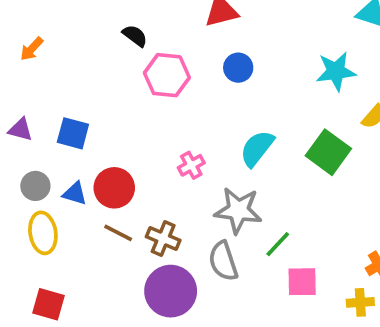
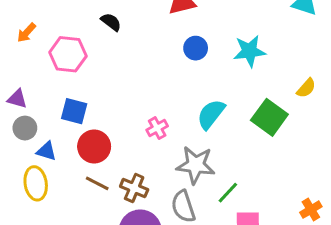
cyan star: (336, 71) -> (249, 51), moved
pink hexagon: (167, 75) -> (68, 54), moved
blue square: (73, 133) -> (74, 111), moved
gray circle: (35, 186) -> (25, 128), moved
blue triangle: (75, 193) -> (46, 151), moved

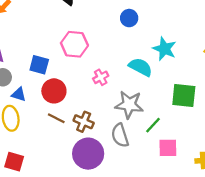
cyan star: (249, 51) -> (164, 49), moved, turned 30
pink hexagon: (68, 54) -> (74, 44), moved
cyan semicircle: (211, 114) -> (141, 67), turned 80
green square: (269, 117) -> (184, 96), moved, turned -30

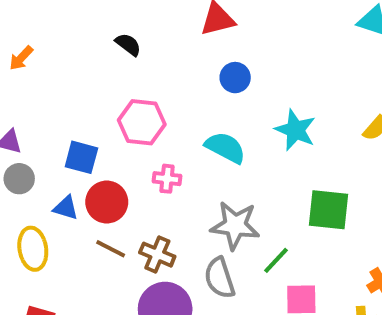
cyan semicircle: (141, 67) -> (225, 148), moved
pink cross: (101, 77) -> (167, 179), moved, turned 35
blue triangle: (19, 94) -> (66, 208), moved

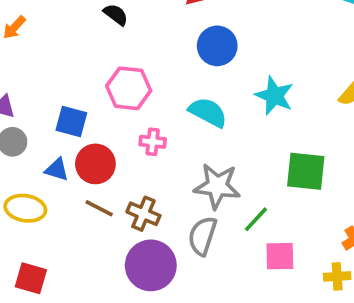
blue circle: (235, 78) -> (217, 46), size x1.4
yellow ellipse: (33, 249) -> (25, 208), turned -72
gray semicircle: (220, 278) -> (202, 236), turned 36

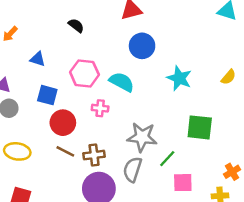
cyan semicircle: (208, 112) -> (122, 82), moved
blue triangle: (57, 169) -> (38, 59), moved
brown cross: (143, 214) -> (94, 155), turned -30

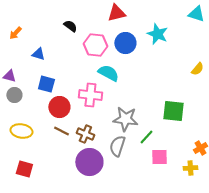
pink hexagon: (84, 73) -> (95, 45), moved
cyan star: (179, 78) -> (157, 34), moved
pink cross: (100, 108) -> (90, 95), size x1.6
brown cross: (94, 155) -> (85, 134), turned 30

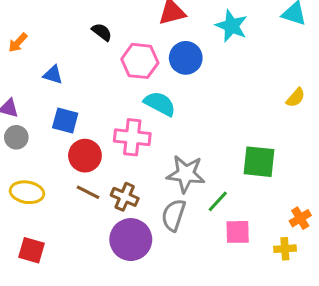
cyan star: (157, 34) -> (232, 26), moved

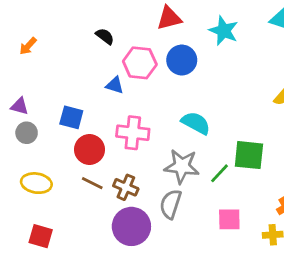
blue triangle: (53, 75) -> (115, 85), moved
cyan semicircle: (160, 104) -> (196, 123), moved
green line: (218, 201) -> (220, 173), moved

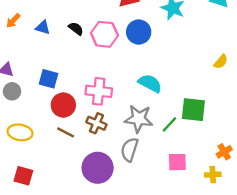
black semicircle: (105, 36) -> (76, 29), moved
blue triangle: (115, 85) -> (43, 27), moved
brown cross: (126, 187) -> (96, 123), moved

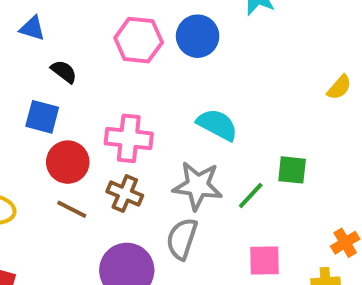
black semicircle: (76, 29) -> (64, 72), moved
green square: (193, 110) -> (292, 170), size x0.7

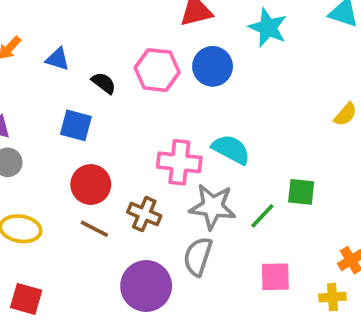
black semicircle: (64, 72) -> (104, 83), moved
blue square: (42, 117) -> (76, 125), moved
pink cross: (129, 138) -> (179, 162), moved

